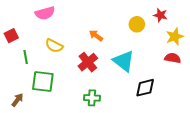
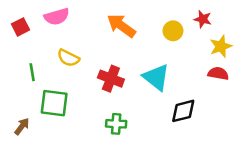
red square: (11, 36) -> (21, 27), moved
orange arrow: (96, 36) -> (121, 26), moved, size x1.6
red cross: (88, 62) -> (111, 79), turned -30

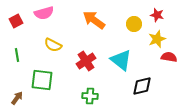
yellow star: (221, 46) -> (157, 39), moved
green line: (32, 72) -> (17, 55), moved
red cross: (111, 79) -> (86, 61), turned 36

